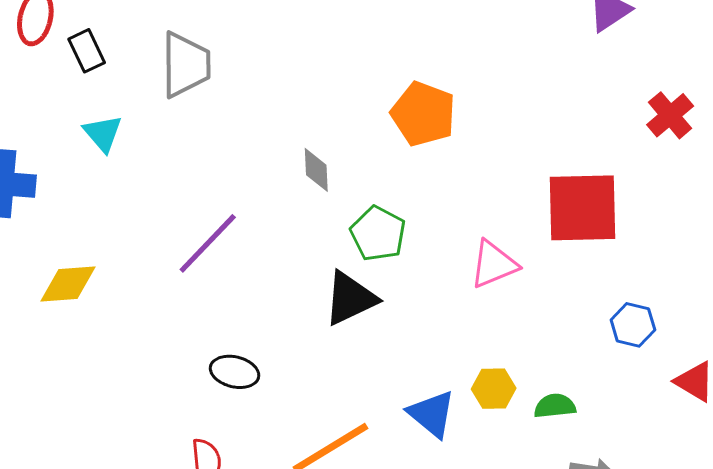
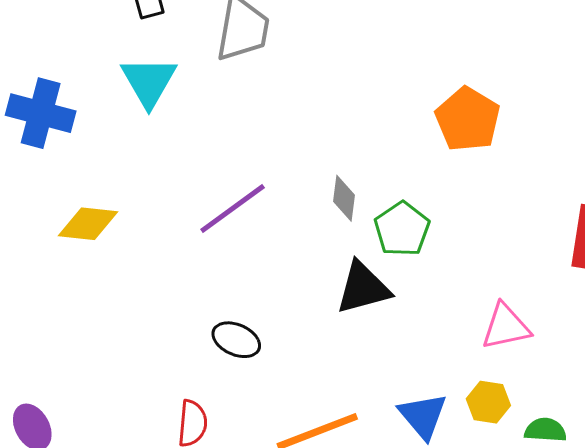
cyan triangle: (103, 133) -> (149, 82), size x1.4
gray diamond: (316, 170) -> (344, 198), moved
pink triangle: (494, 264) -> (506, 327), moved

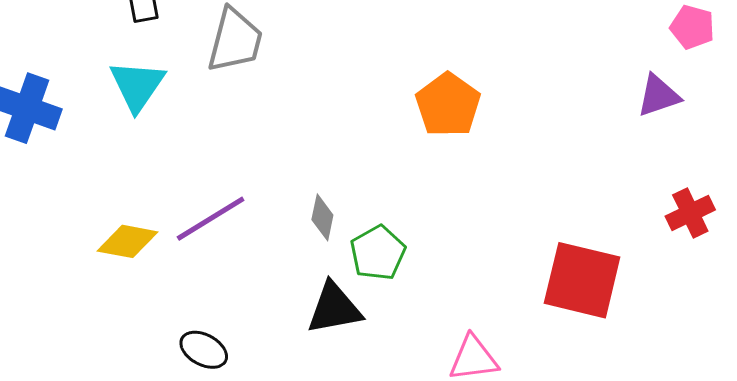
orange pentagon: (468, 119) -> (448, 105), moved
yellow diamond: (88, 224) -> (127, 241), moved

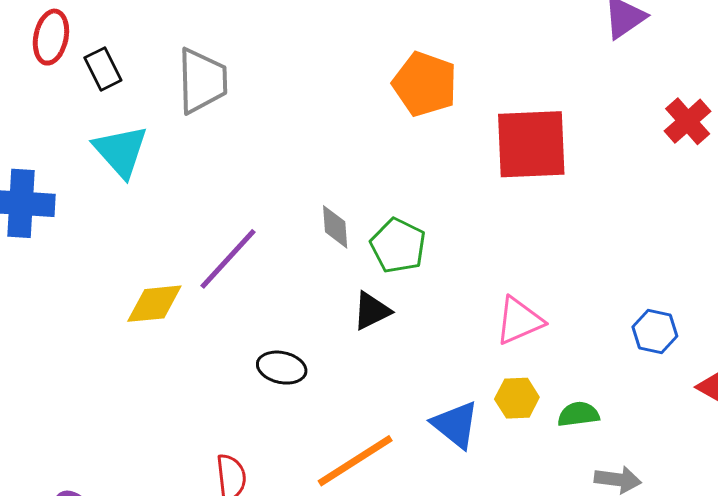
red square: (582, 280) -> (531, 144), moved
black triangle: (334, 308) -> (372, 311), size x0.7
black ellipse: (204, 350) -> (282, 368), moved

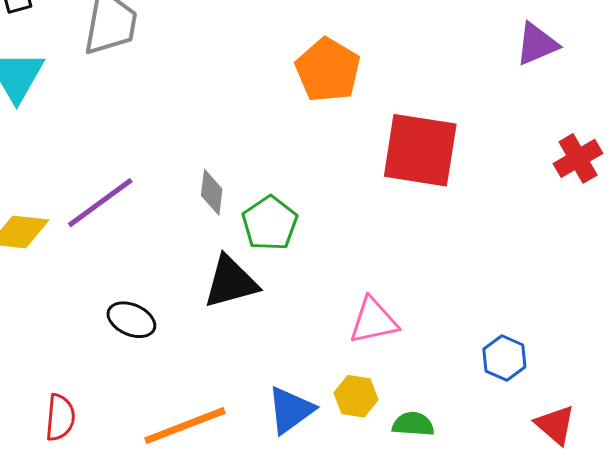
black triangle: (372, 311) -> (231, 282), size x1.4
blue triangle: (455, 425) -> (291, 410), turned 34

